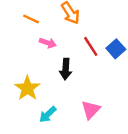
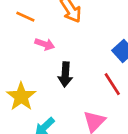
red line: (91, 46) -> (112, 84), moved

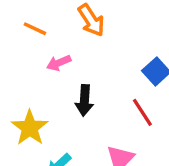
pink arrow: (45, 44) -> (59, 63), turned 138

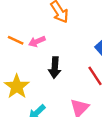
orange line: (35, 29) -> (16, 40), moved

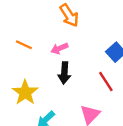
pink arrow: (37, 41) -> (59, 48), moved

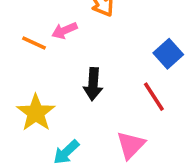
pink arrow: (59, 48) -> (64, 30), moved

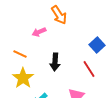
orange line: (34, 43) -> (20, 54), moved

